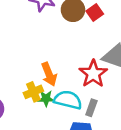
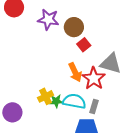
red square: (95, 13) -> (84, 45), moved
orange arrow: (49, 74) -> (75, 72), moved

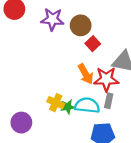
red star: (94, 78) -> (106, 79), turned -30
yellow cross: (45, 96) -> (56, 103), turned -35
gray rectangle: (94, 107) -> (109, 101), moved

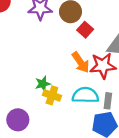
gray rectangle: (109, 101) -> (108, 101), moved
green star: (68, 107) -> (43, 84), moved

